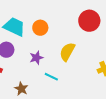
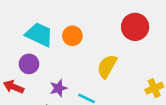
purple star: (36, 58) -> (58, 88), moved

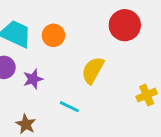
purple star: (58, 88) -> (33, 79), moved

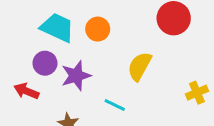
purple star: (33, 79) -> (76, 76), size x1.4

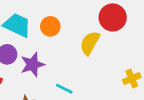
yellow semicircle: (140, 66) -> (90, 43), moved

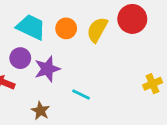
yellow semicircle: (90, 43) -> (97, 30), moved

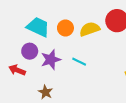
yellow semicircle: (97, 30) -> (90, 29), turned 42
cyan line: (81, 95) -> (79, 62), moved

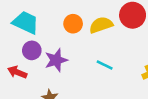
cyan trapezoid: (38, 27) -> (26, 22), moved
cyan line: (79, 62) -> (105, 65), moved

